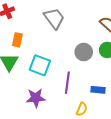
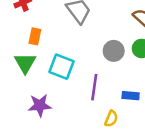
purple star: (36, 98) -> (40, 105), moved

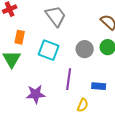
cyan square: (62, 67) -> (49, 50), moved
purple star: (40, 105) -> (36, 94), moved

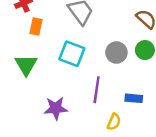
orange rectangle: (20, 37) -> (36, 26), moved

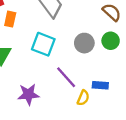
purple line: (97, 90) -> (66, 77), turned -50
yellow semicircle: (114, 122) -> (83, 98), moved

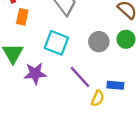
purple star: (28, 94) -> (35, 73), moved

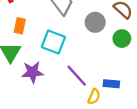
orange rectangle: (22, 17) -> (20, 26), moved
gray circle: (99, 42) -> (95, 22), moved

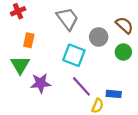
cyan square: (53, 42) -> (74, 55), moved

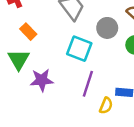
orange rectangle: (29, 40) -> (28, 32), turned -56
purple line: (81, 86) -> (88, 84), turned 60

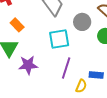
cyan square: (79, 49) -> (59, 39), turned -30

